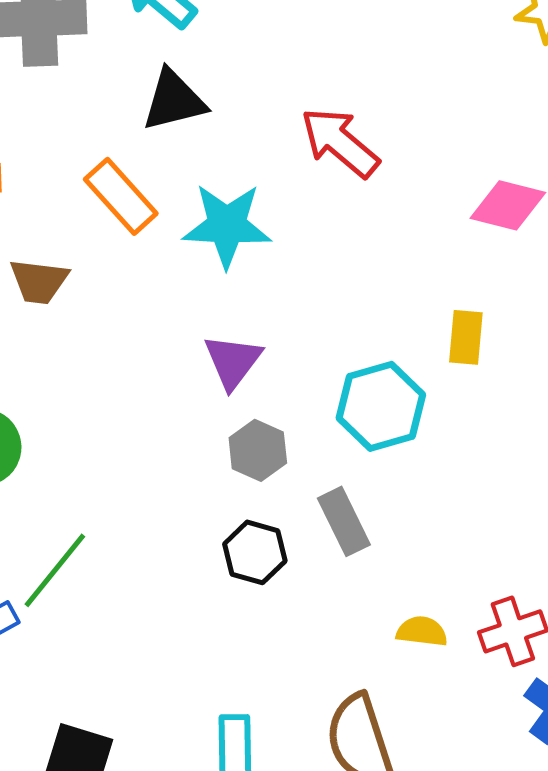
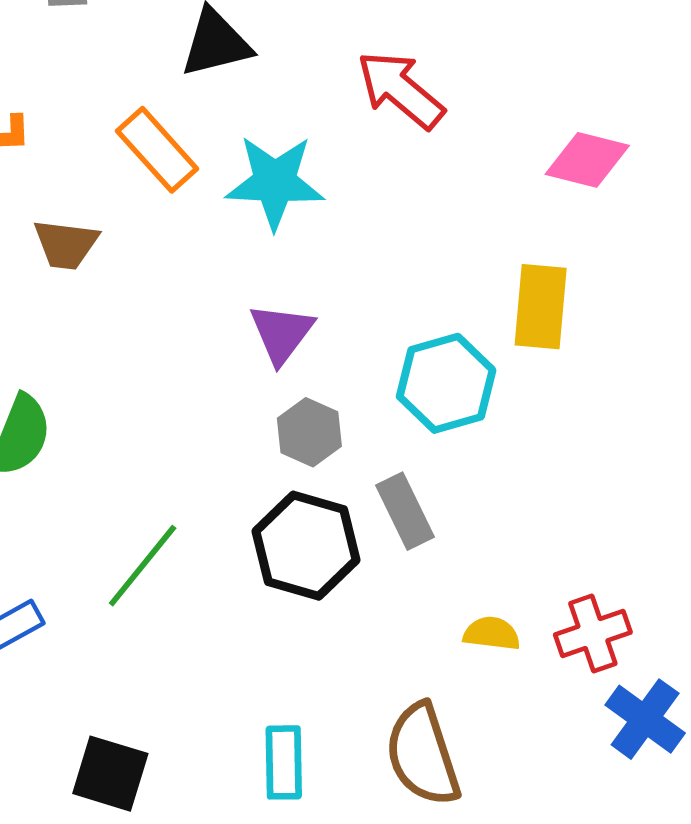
yellow rectangle: (466, 337) -> (541, 307), size x1.4
black hexagon: (255, 552) -> (306, 546), size x1.5
green line: (55, 570) -> (143, 566), moved

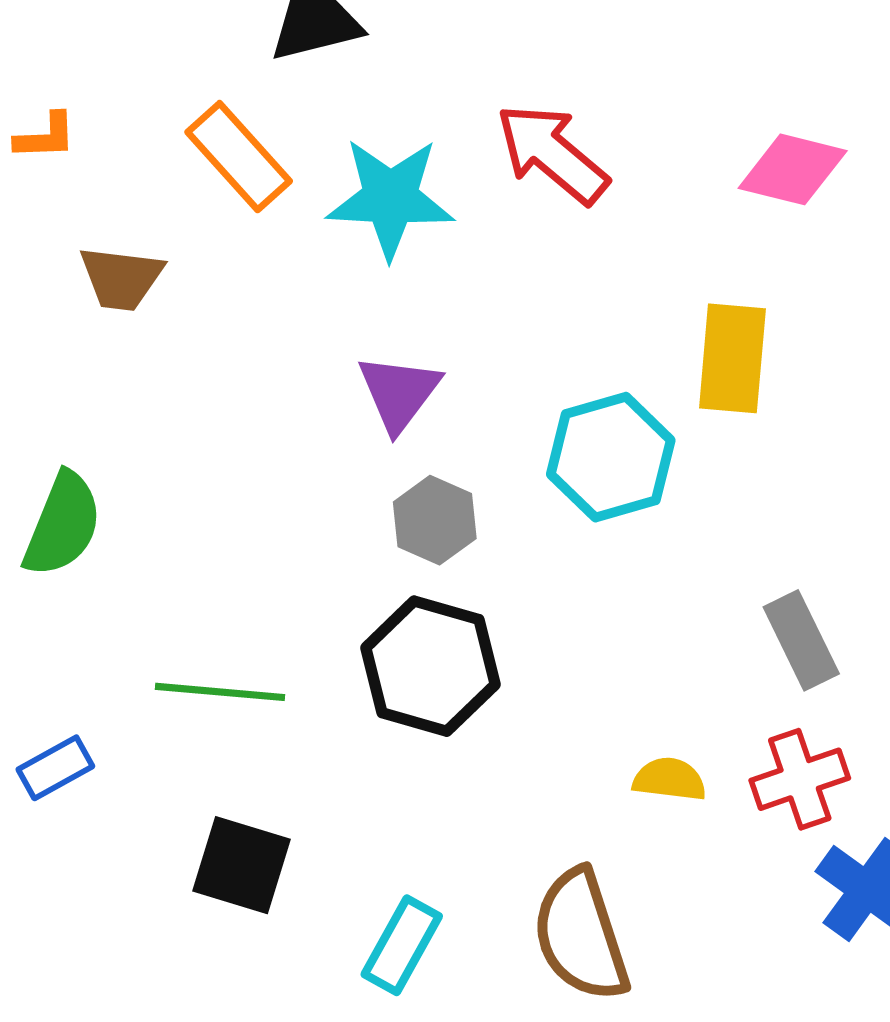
red arrow: (401, 90) -> (552, 154), moved
gray rectangle: (405, 511) -> (801, 640), moved
green line: (143, 566) -> (220, 692), turned 56
cyan rectangle: (284, 762) -> (402, 945), turned 30
black square: (110, 774) -> (241, 865), moved

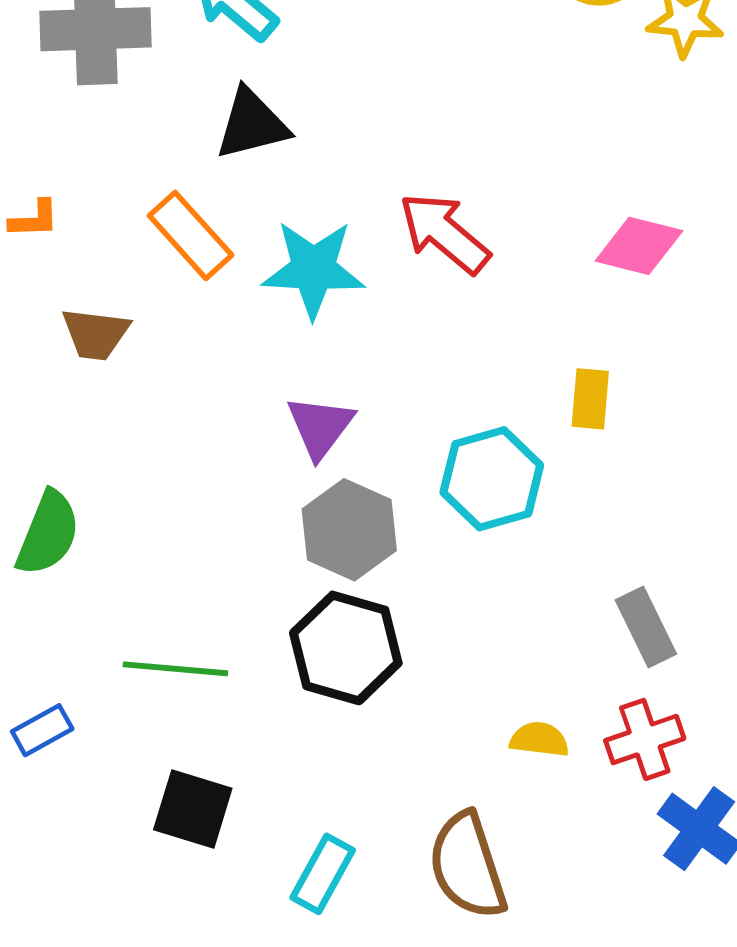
yellow rectangle: (732, 358) -> (590, 399), size x0.7
gray hexagon: (435, 520) -> (349, 530), size x1.4

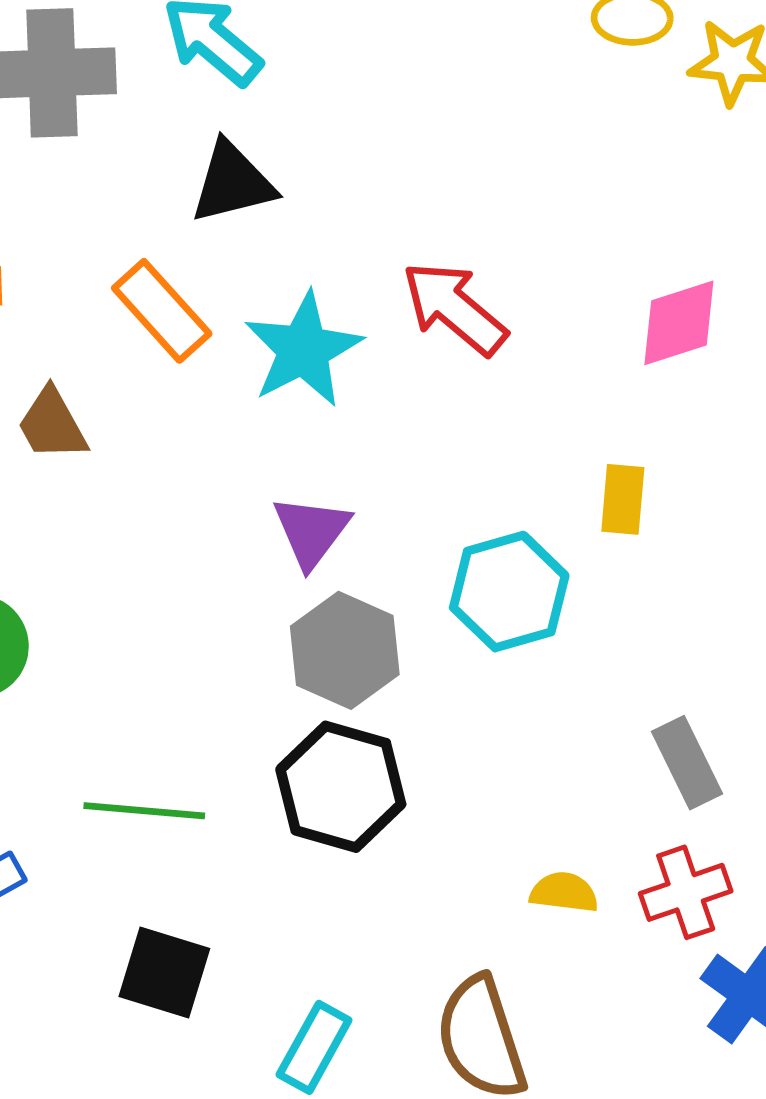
pink diamond: (639, 246) -> (679, 323), turned -32
cyan star: (313, 269) -> (303, 350), turned -30
brown trapezoid: (96, 334) -> (52, 424), turned 54

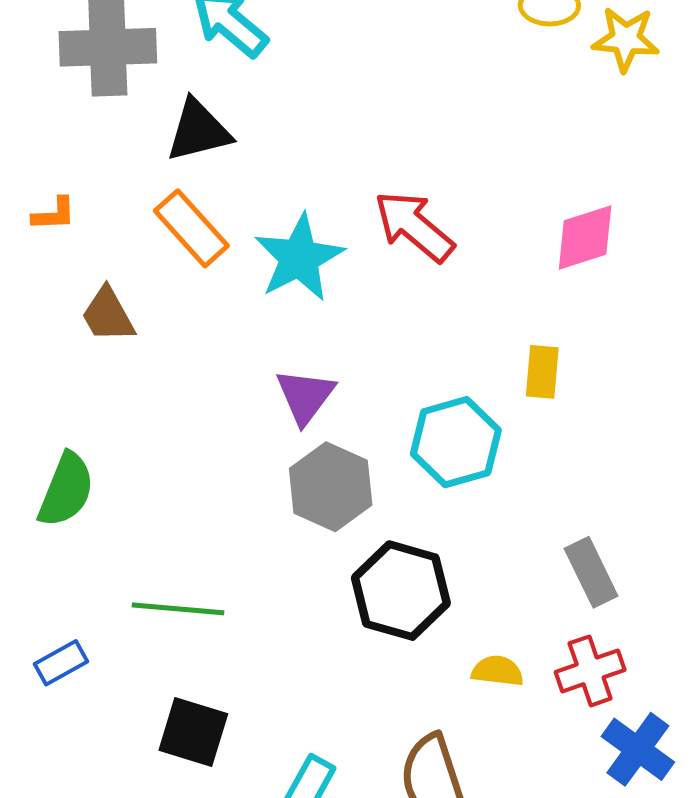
black triangle: (233, 183) -> (198, 131), moved
black hexagon: (341, 787) -> (401, 591), moved

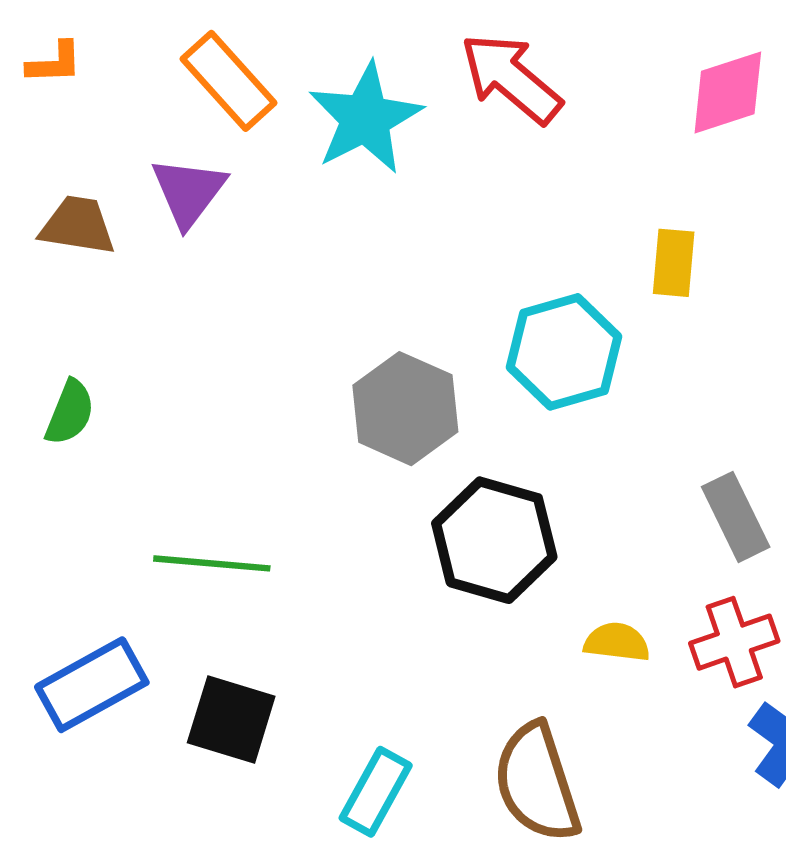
brown trapezoid: (108, 315) -> (78, 225), moved, turned 128
purple triangle: (305, 396) -> (189, 192), moved
green semicircle: (66, 490) -> (70, 412), size x0.7
blue rectangle: (61, 663) -> (92, 685), moved, size x1.6

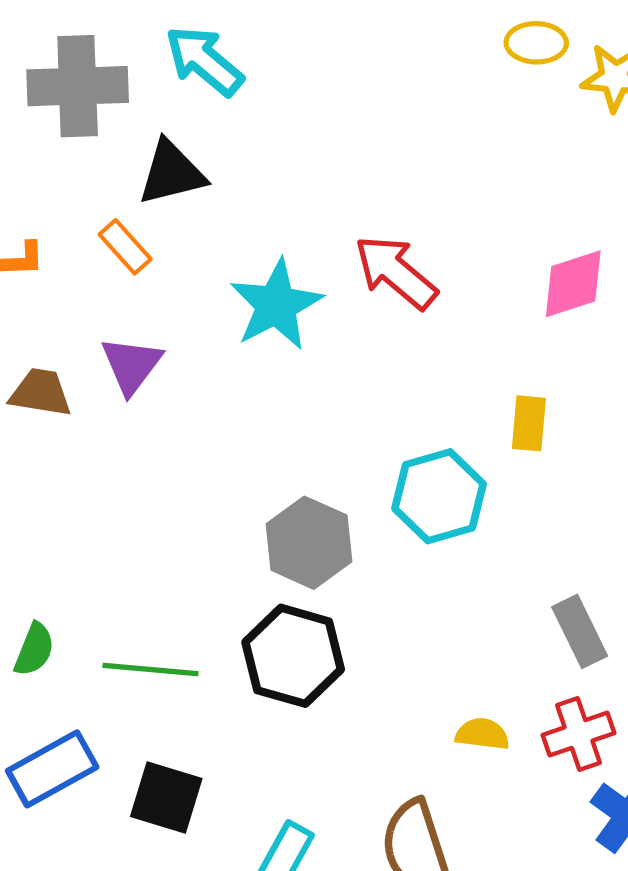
orange rectangle: (229, 81) -> (125, 247), moved, size x0.7
green semicircle: (70, 412) -> (34, 649), moved
black hexagon: (494, 540) -> (293, 656), moved

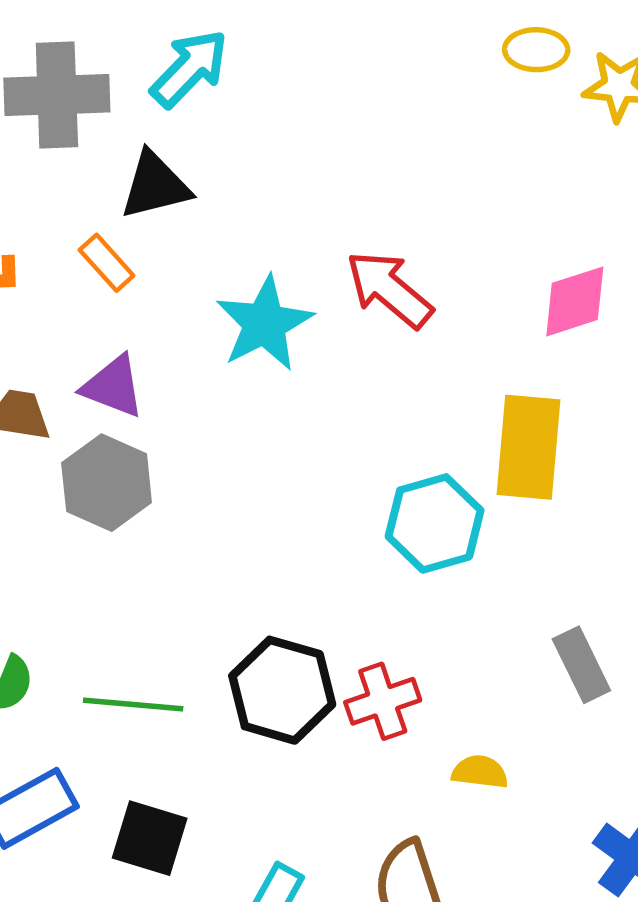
cyan arrow: (204, 61) -> (189, 68), turned 94
purple triangle: (131, 365) -> (113, 387), turned -46
yellow rectangle: (529, 423) -> (528, 447), size x1.8
gray hexagon: (309, 543) -> (107, 483), moved
red cross: (579, 734) -> (383, 701), moved

